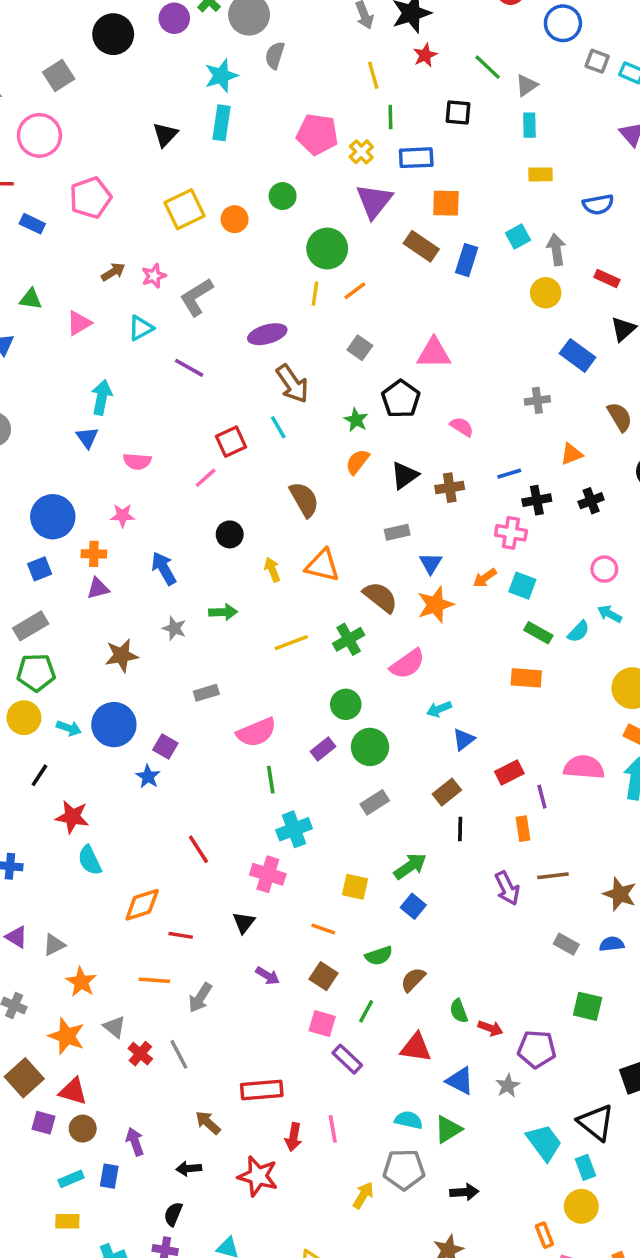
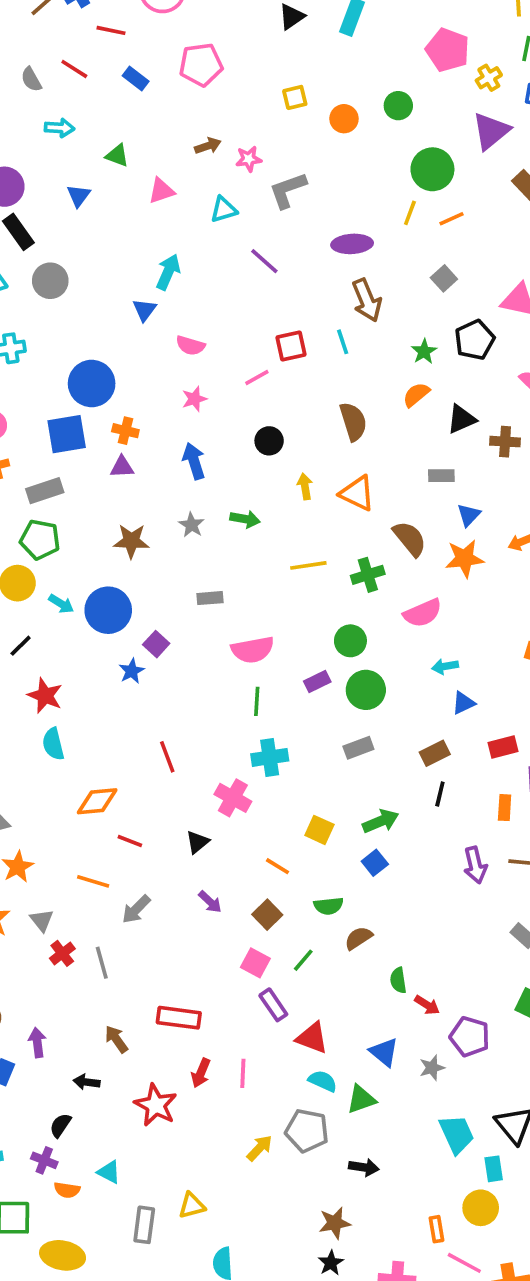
yellow square: (184, 209) -> (295, 97), size x0.6
pink star: (123, 516) -> (194, 399), moved, turned -30
blue square: (40, 569) -> (67, 434), size x1.6
red triangle: (416, 1047) -> (312, 1038), moved

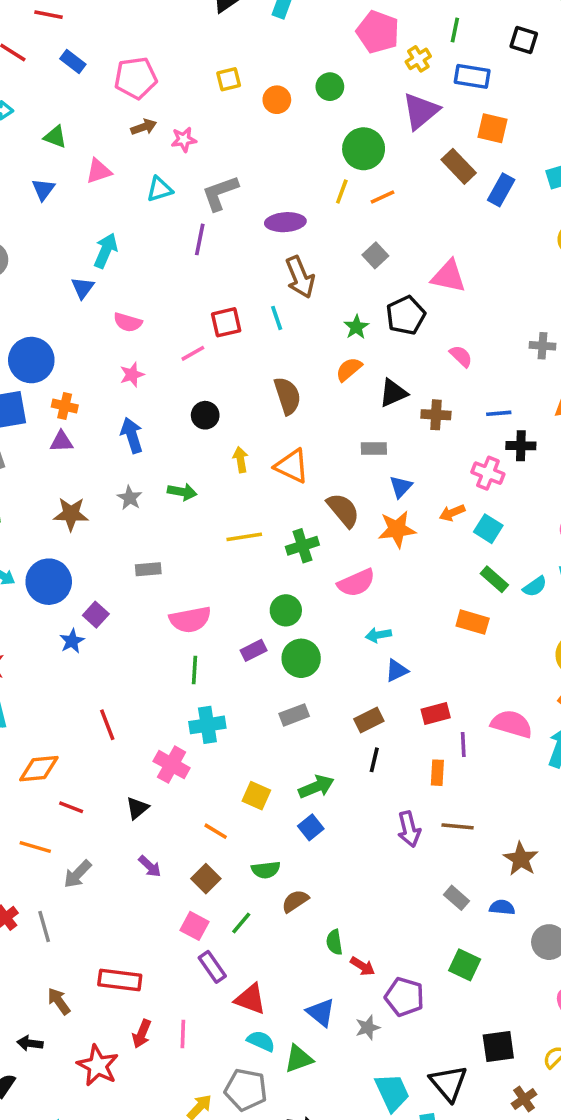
pink pentagon: (201, 65) -> (136, 78), moved
gray L-shape: (288, 190) -> (220, 193), moved
blue triangle: (79, 196) -> (43, 189), moved
purple line: (264, 261) -> (200, 239), turned 60

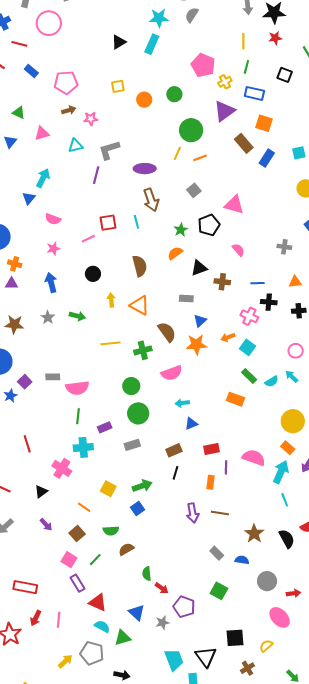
gray rectangle: (148, 569) -> (53, 377), moved
purple rectangle: (254, 650) -> (105, 427), moved

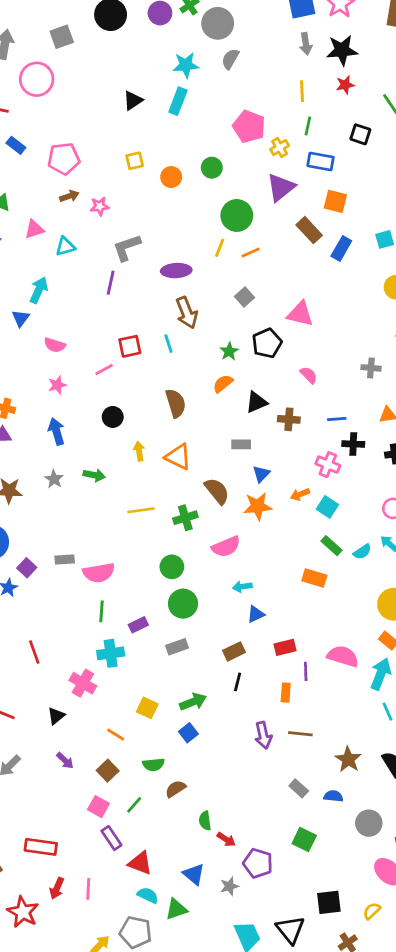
cyan triangle: (75, 146) -> (65, 246), moved

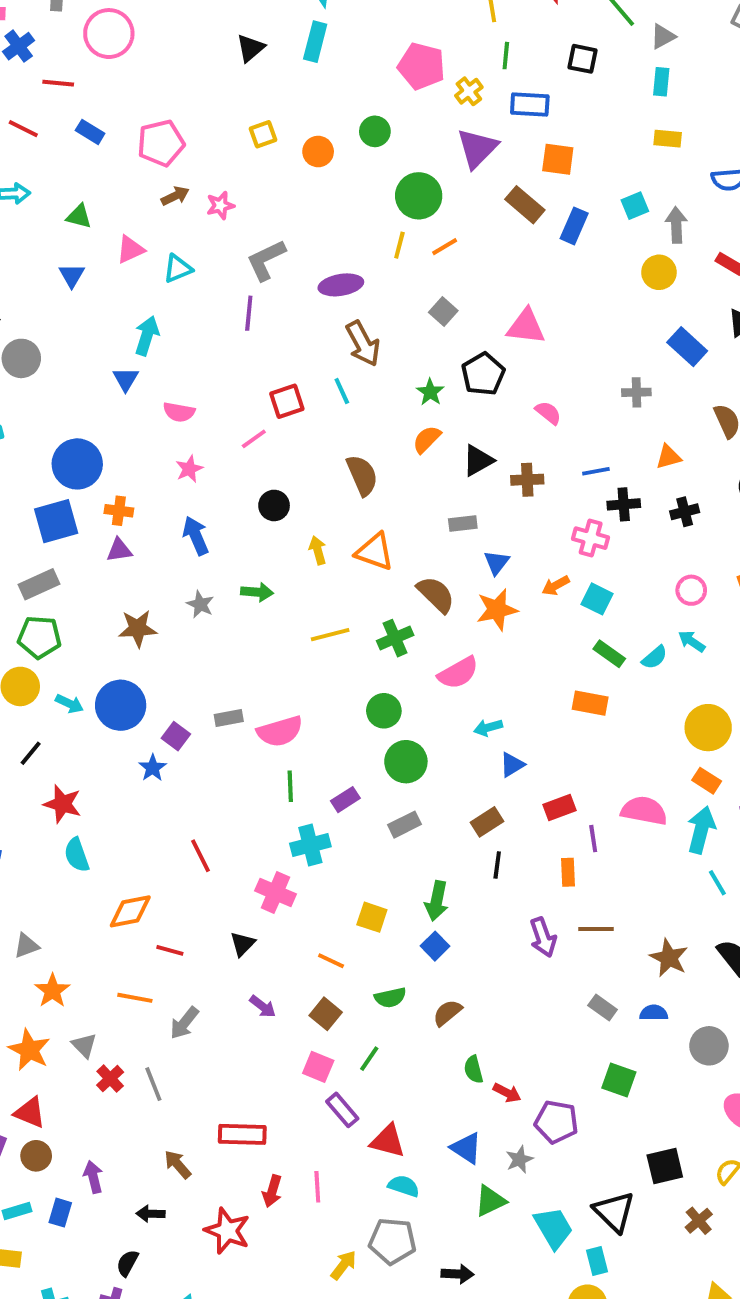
green arrow: (193, 702) -> (437, 901), turned 130
brown semicircle: (176, 789) -> (447, 1013), moved
green triangle: (176, 909) -> (490, 1201), moved

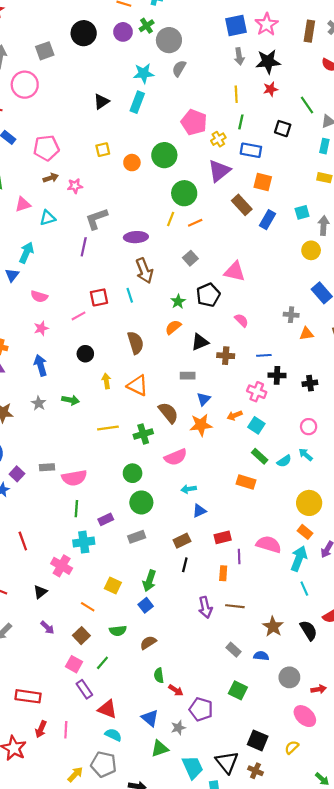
green circle: (375, 131) -> (164, 155), size x1.5
orange triangle: (668, 457) -> (306, 334), moved
black square: (665, 1166) -> (258, 740), turned 30
brown cross: (699, 1221) -> (255, 771), moved, turned -32

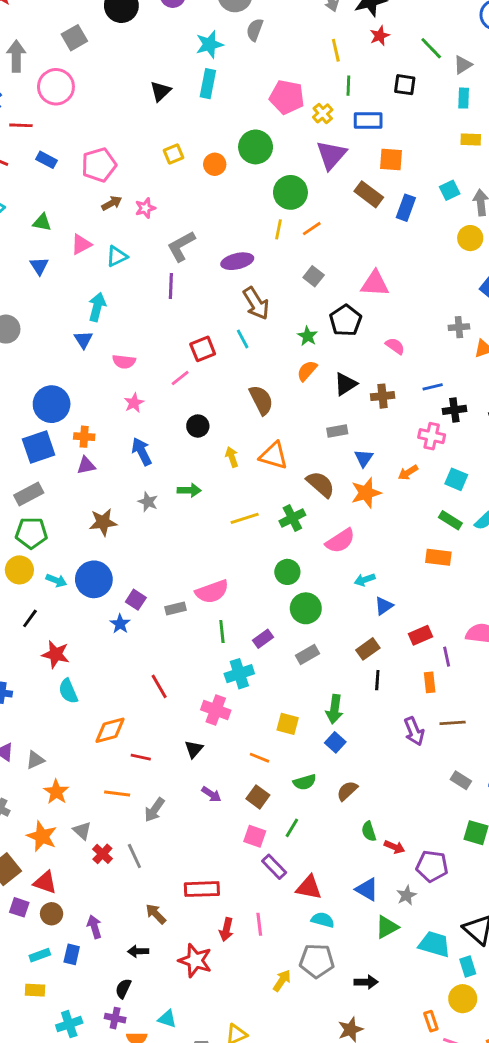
cyan square: (256, 425) -> (456, 479), moved
gray rectangle: (47, 467) -> (176, 609), moved
cyan trapezoid: (193, 767) -> (434, 944), turned -40

